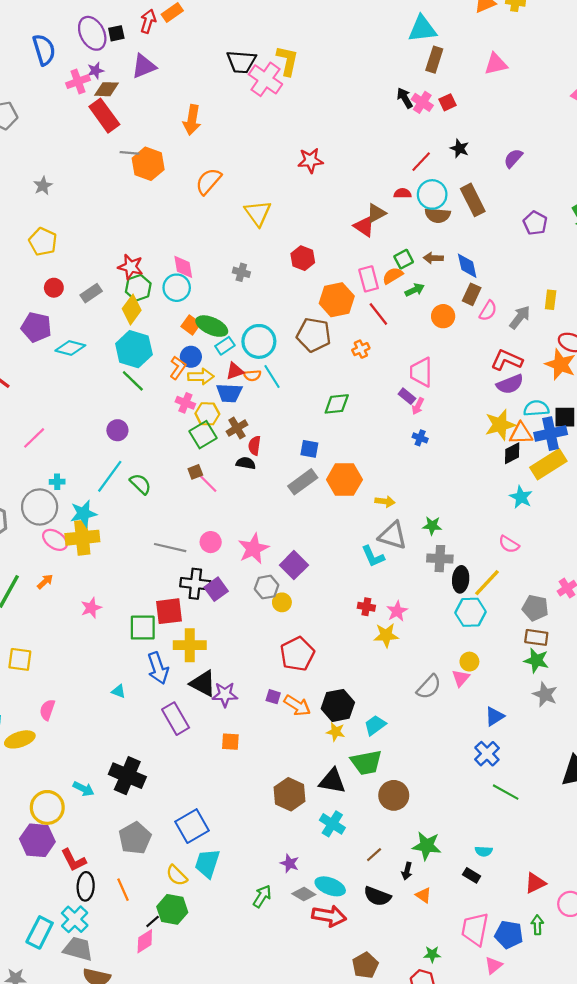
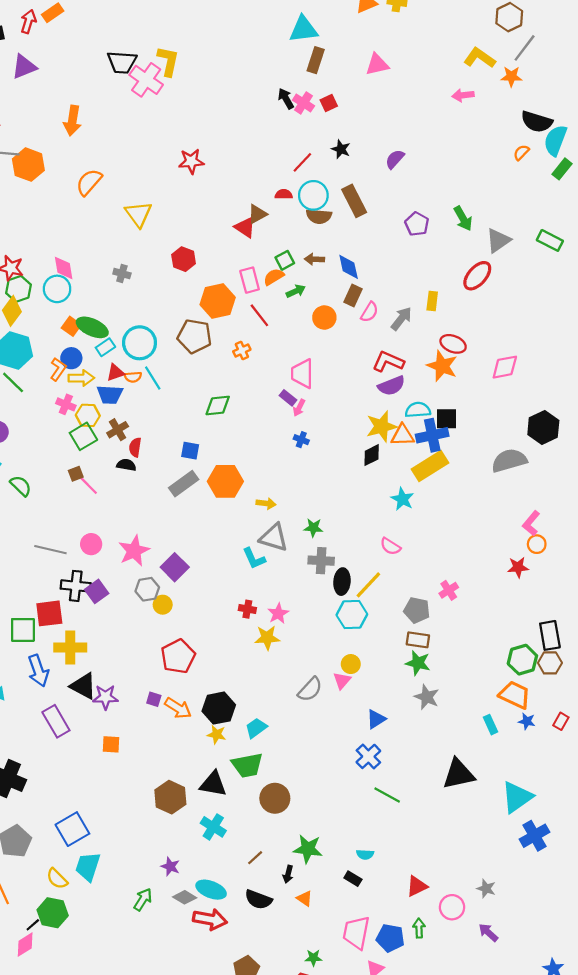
black diamond: (512, 453) -> (372, 455), moved

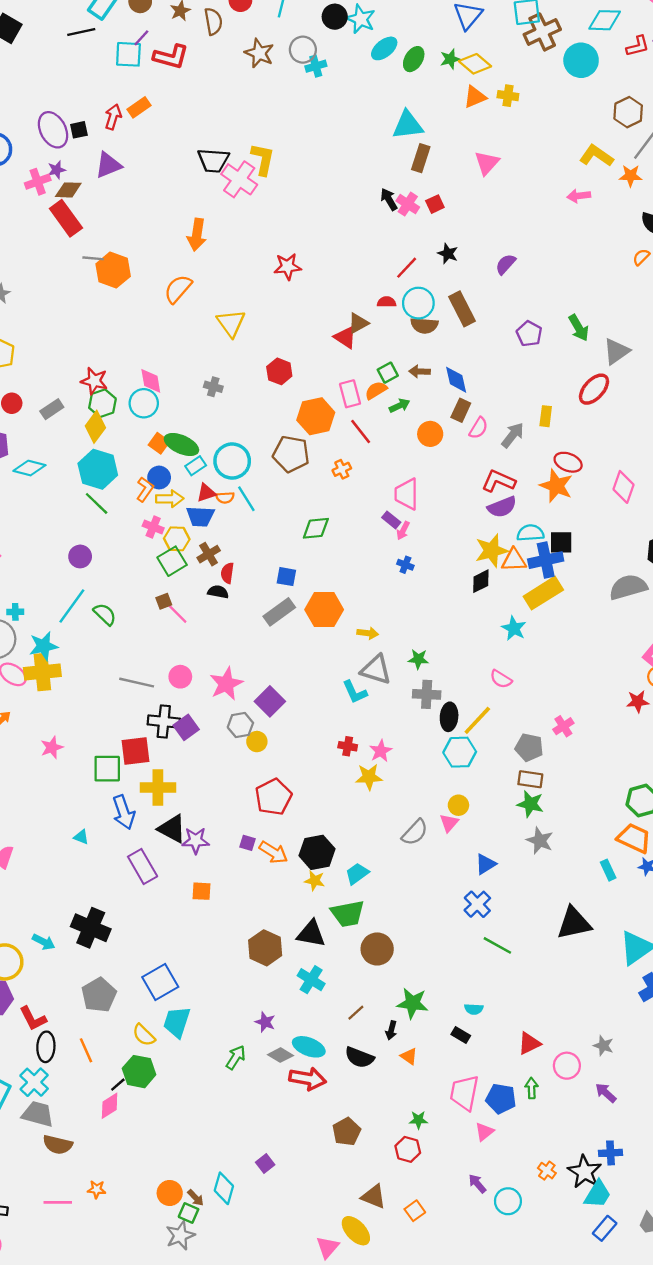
pink triangle: (377, 64) -> (487, 163), turned -35
orange arrow: (72, 121) -> (197, 235), moved
pink diamond: (505, 367) -> (623, 487), turned -60

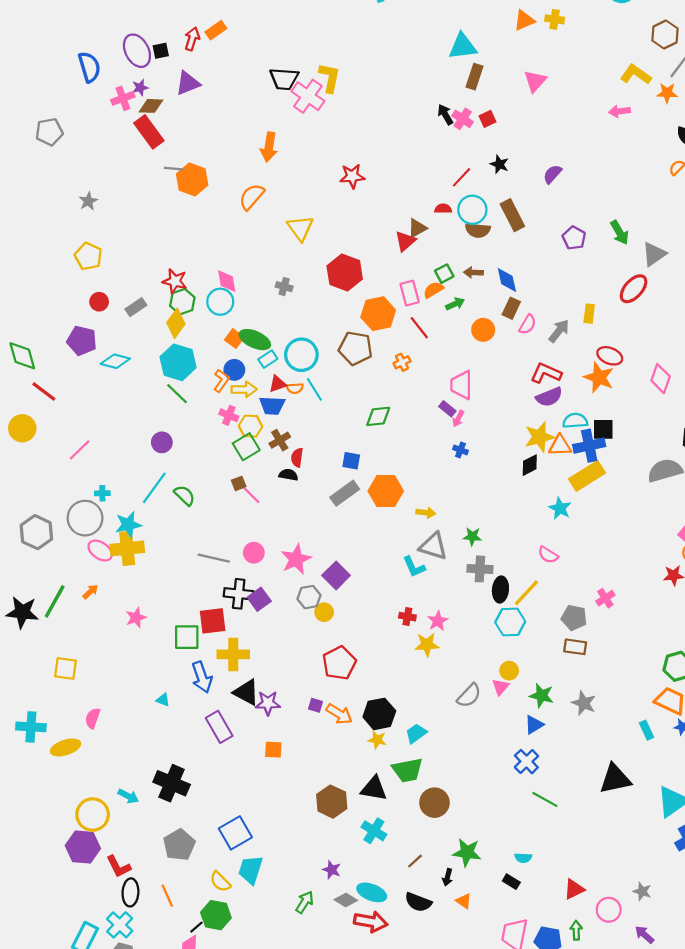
red triangle: (345, 337) -> (405, 241), turned 45
red hexagon: (279, 371) -> (345, 272), size x1.5
green star: (530, 804) -> (542, 696), moved

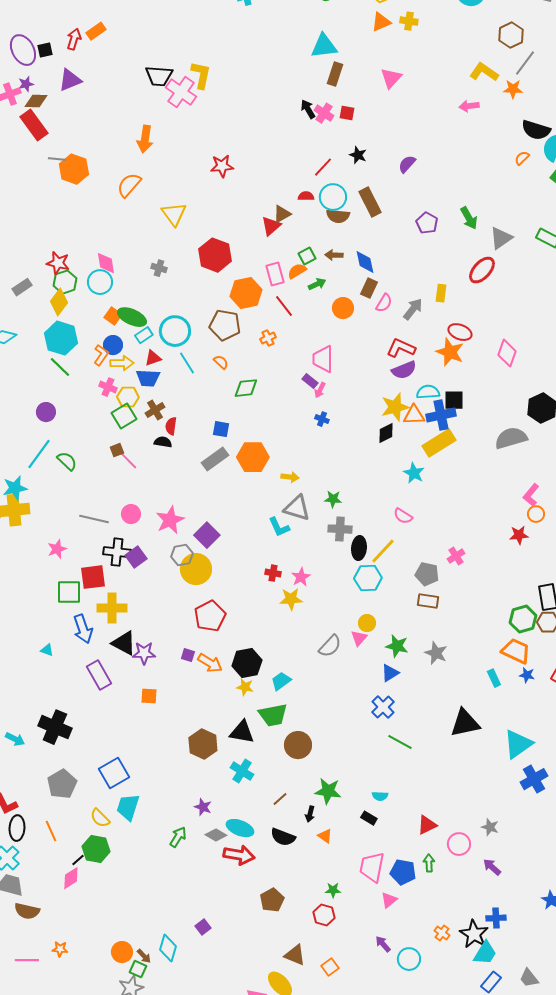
red square: (487, 119) -> (347, 113), turned 35
orange semicircle: (295, 388) -> (221, 362), moved, turned -133
yellow circle: (324, 612) -> (196, 569), size x1.8
pink star: (136, 618) -> (57, 549), moved

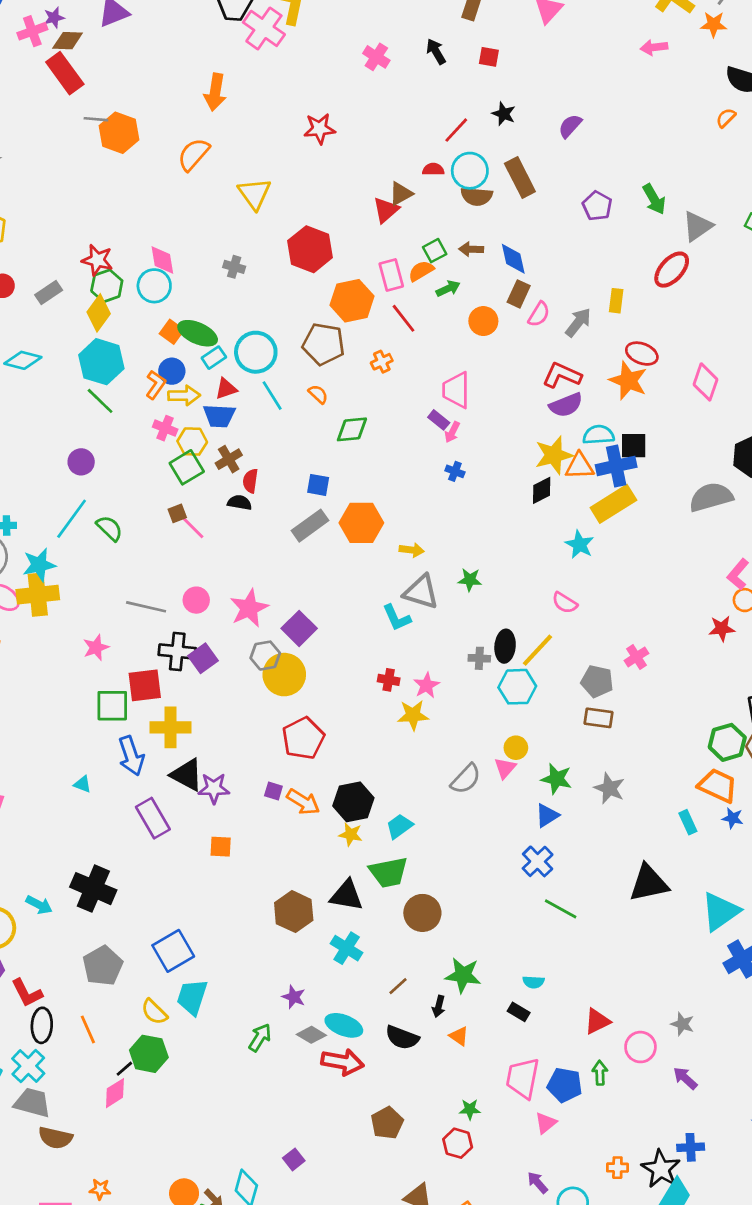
pink cross: (324, 113) -> (376, 57), moved
gray cross: (340, 529) -> (479, 658), moved, size x0.7
orange cross: (442, 933) -> (617, 1168), turned -35

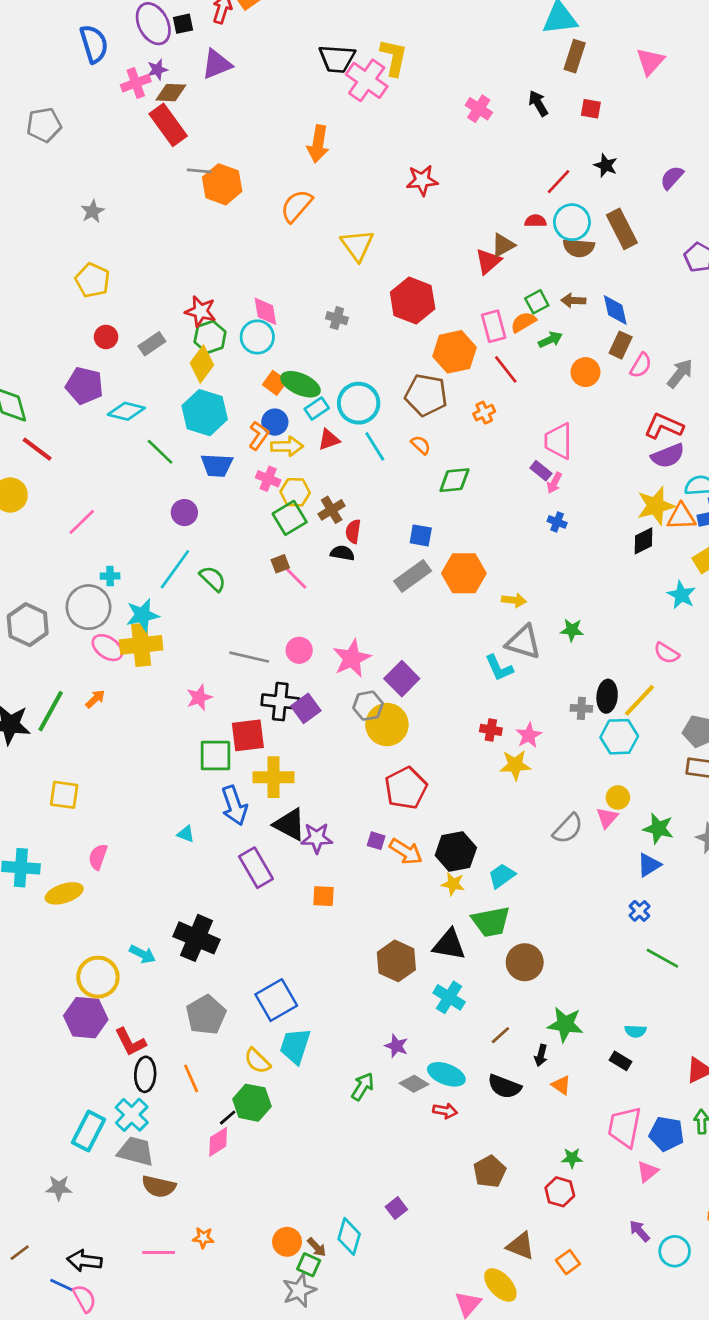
green line: (100, 401) -> (160, 452), moved
blue trapezoid: (219, 416) -> (217, 465), moved
blue cross: (538, 861) -> (639, 911), size x0.7
red arrow: (343, 1062) -> (445, 1111), size x0.6

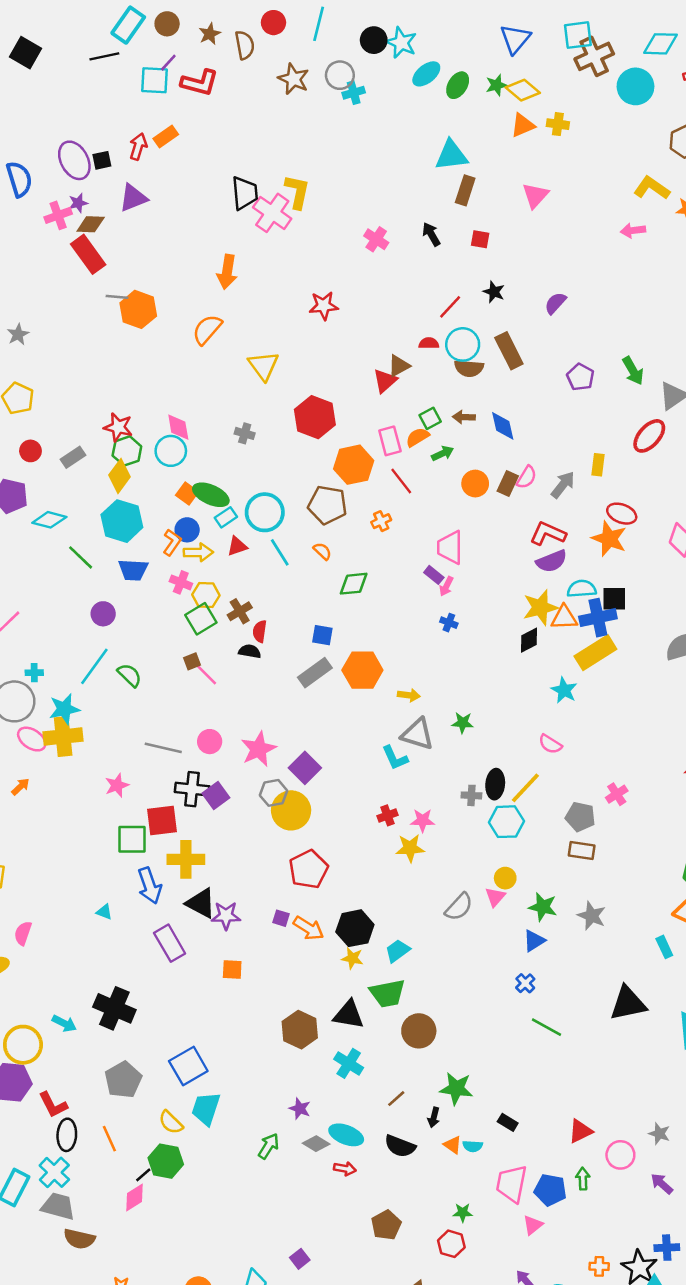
black trapezoid: (337, 59) -> (245, 193), turned -99
brown rectangle: (621, 345) -> (508, 484), moved
red cross: (491, 730) -> (387, 815), turned -30
pink star: (529, 735) -> (423, 820), turned 30
cyan semicircle: (635, 1031) -> (473, 1146), moved

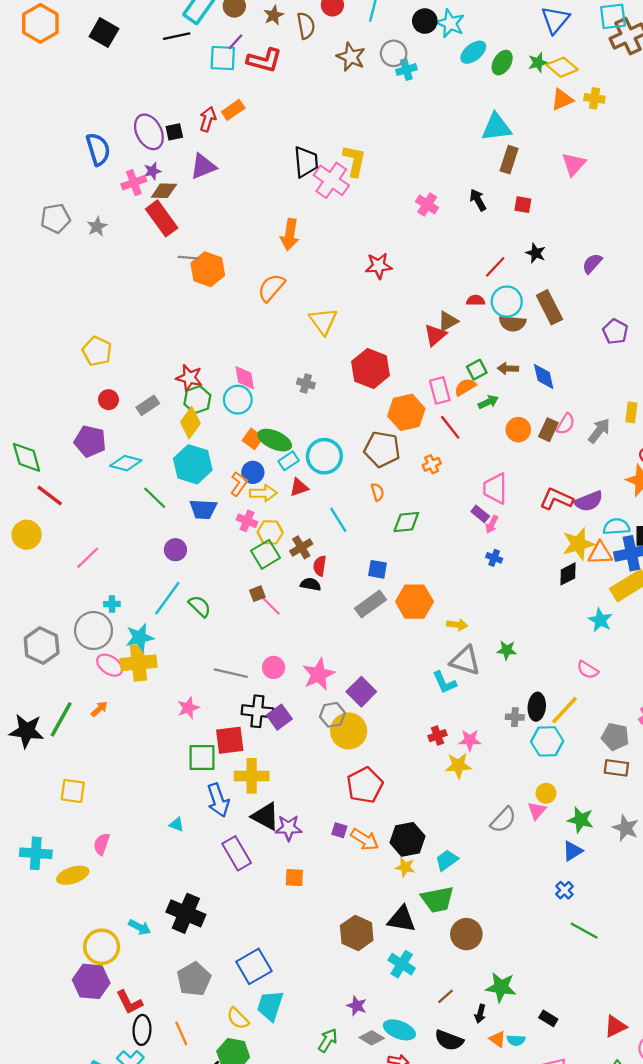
gray star: (18, 334) -> (97, 227), moved
red L-shape: (548, 534) -> (556, 499), moved
orange semicircle: (322, 551) -> (377, 492), turned 30
cyan line: (280, 552) -> (338, 520), moved

